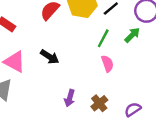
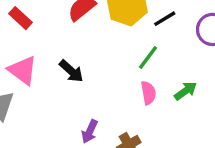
green arrow: (132, 35) -> (185, 91), moved

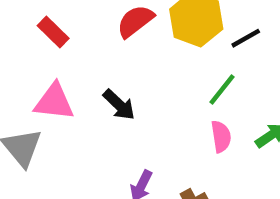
pink triangle: (23, 70) -> (54, 102), turned -32

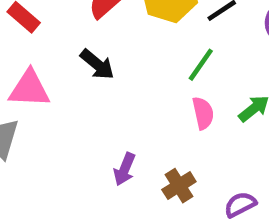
black arrow: (119, 105) -> (97, 64), moved

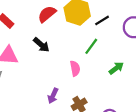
pink semicircle: (203, 113) -> (75, 68), moved

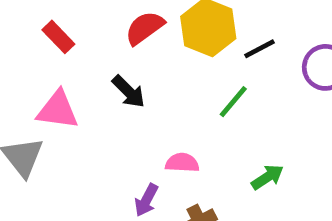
pink semicircle: (75, 68) -> (182, 163), moved, turned -80
green arrow: (116, 68) -> (267, 177), moved

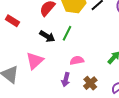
green line: (233, 102) -> (67, 33), moved
pink triangle: (58, 110) -> (35, 61), moved, turned -36

